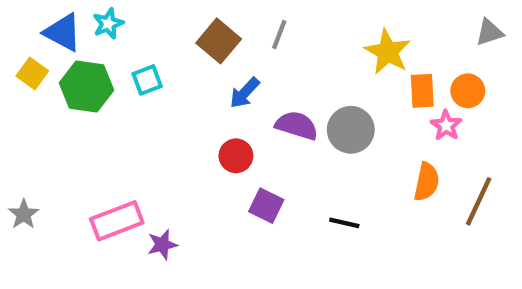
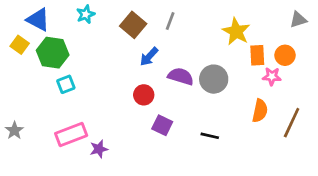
cyan star: (108, 24) -> (86, 14), moved
cyan square: (147, 80) -> (66, 84), moved
pink star: (446, 125) -> (272, 76), turned -30

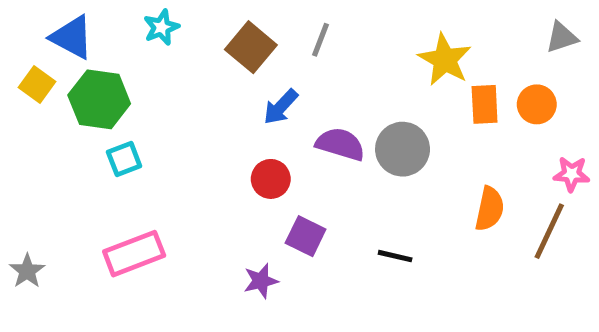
pink star: (272, 76) -> (572, 174), moved
gray star: (14, 131) -> (27, 271), moved
purple star: (99, 149) -> (261, 281), moved

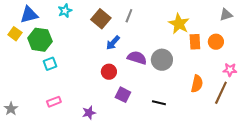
blue triangle: (72, 37) -> (29, 15), turned -42
pink rectangle: (134, 254) -> (54, 102), size x0.6
purple star: (261, 281) -> (89, 113), moved

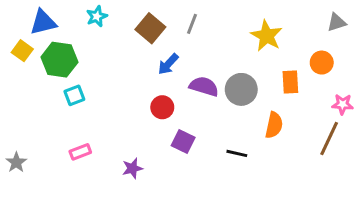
orange rectangle: (195, 42) -> (290, 82), moved
orange semicircle: (197, 84) -> (274, 125), moved

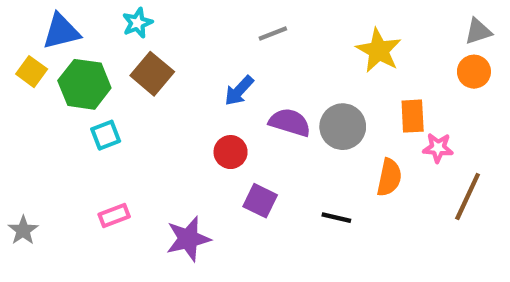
gray line: (192, 24) -> (273, 33), turned 48
brown square: (150, 28) -> (152, 74), moved
orange circle: (322, 63) -> (474, 72), moved
pink star: (343, 104) -> (438, 148), moved
purple star: (132, 168) -> (188, 239), size x1.5

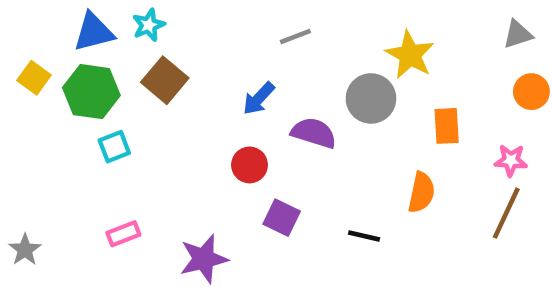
blue triangle: (61, 31) -> (94, 32), moved
orange circle: (474, 72) -> (531, 92), moved
gray circle: (343, 127) -> (371, 98), moved
pink star: (438, 148) -> (511, 160), moved

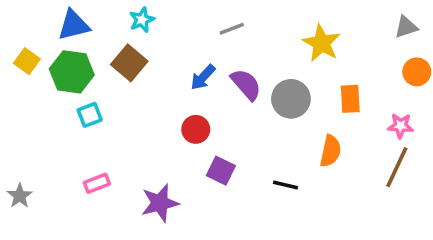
cyan star: (149, 25) -> (142, 20), moved
gray circle: (371, 98) -> (291, 99), moved
purple semicircle: (314, 133) -> (246, 84), moved, turned 32

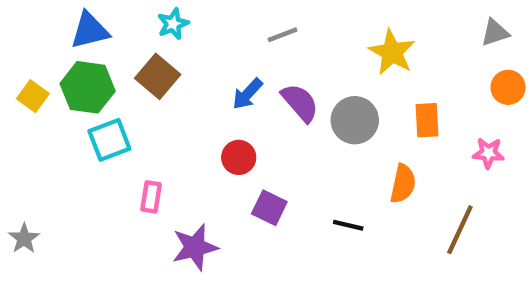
yellow square: (27, 61) -> (33, 96), moved
cyan square: (90, 115) -> (109, 140), size x1.4
brown line: (397, 167) -> (460, 230), moved
pink rectangle: (97, 183) -> (151, 197), moved, turned -60

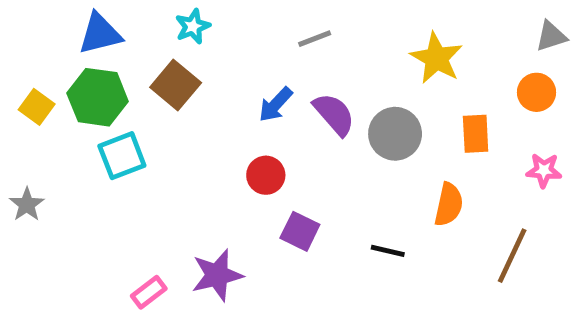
orange circle: (508, 87) -> (537, 92), moved
pink rectangle: (151, 197) -> (149, 292), moved, turned 44
gray star: (24, 238) -> (27, 204), moved

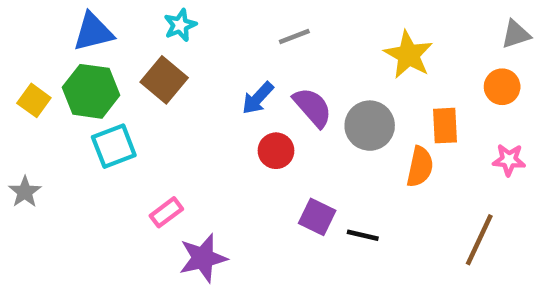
red circle: (266, 175) -> (276, 151), moved
orange semicircle: (449, 204) -> (420, 167), moved
purple square: (300, 231) -> (317, 217), moved
pink rectangle: (149, 292) -> (166, 212), moved

